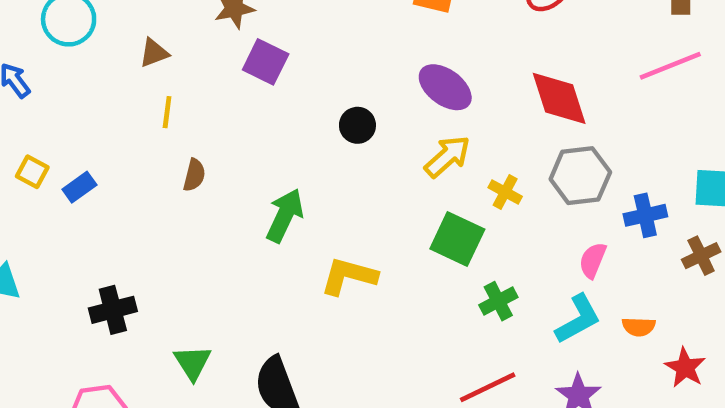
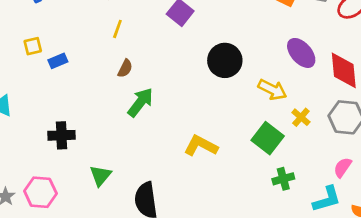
purple ellipse: (445, 87) -> (301, 53), moved
black circle: (357, 125) -> (225, 60), size x1.6
yellow arrow: (447, 156) -> (272, 90), turned 56
yellow square: (32, 172) -> (33, 46), turned 36
green arrow: (285, 216) -> (140, 102), moved

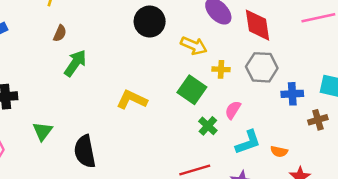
yellow cross: (301, 117) -> (221, 69), turned -35
pink semicircle: (343, 167) -> (233, 110), moved
green cross: (283, 179) -> (208, 126), turned -30

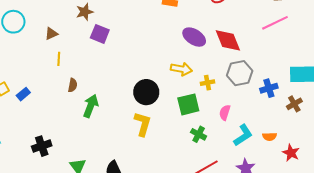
black circle: (150, 22) -> (146, 92), moved
green square: (192, 90) -> (188, 104), turned -35
yellow L-shape: (132, 100) -> (143, 124), turned 95
green cross: (208, 126) -> (199, 134), moved

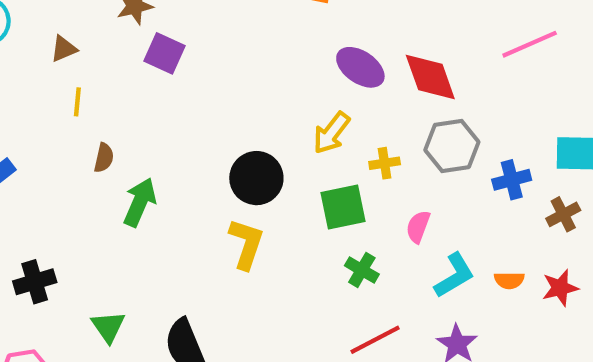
yellow arrow: (181, 69) -> (331, 133), turned 115
red star: (291, 153) -> (560, 288), moved, turned 30

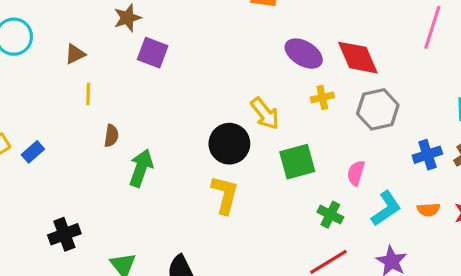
pink line: (530, 44) -> (432, 27), turned -45
yellow arrow: (331, 133) -> (265, 113), moved, turned -72
yellow cross: (385, 163) -> (322, 97), moved
blue cross: (512, 180) -> (427, 155), moved
green cross: (362, 270) -> (330, 215), moved

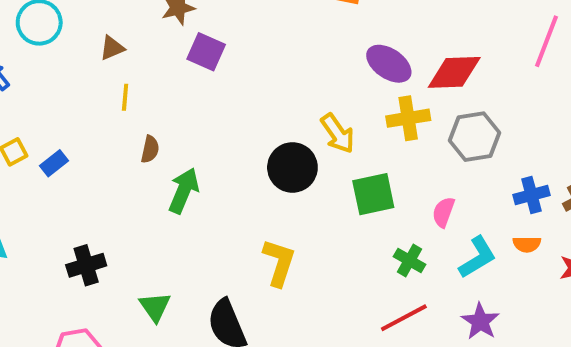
red diamond: (358, 58) -> (454, 72), turned -72
yellow cross: (322, 97) -> (408, 118), size x1.5
yellow L-shape: (225, 195) -> (279, 263), moved
orange semicircle: (428, 210) -> (527, 244), moved

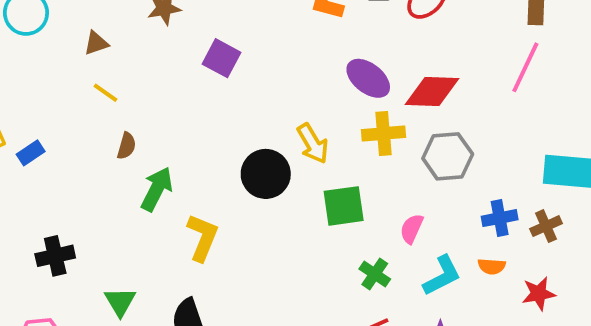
purple square: (206, 52) -> (222, 58), moved
yellow line: (125, 97) -> (105, 93), turned -64
yellow L-shape: (279, 263) -> (203, 237), moved

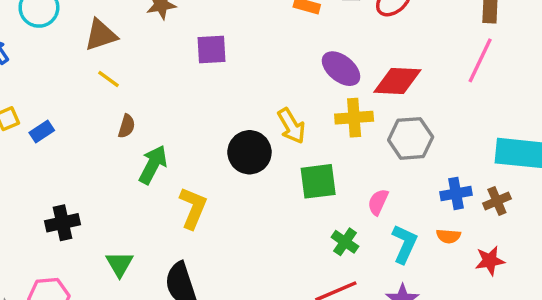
brown triangle: (96, 43) -> (101, 35), size x1.5
purple square: (222, 58) -> (211, 49), turned -32
cyan L-shape: (442, 276) -> (404, 244), turned -39

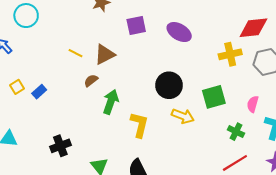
brown triangle: (101, 35) -> (105, 55), moved
purple ellipse: (341, 69) -> (179, 32), moved
brown semicircle: (127, 126) -> (91, 81), turned -136
yellow arrow: (291, 126) -> (183, 116), moved, turned -30

